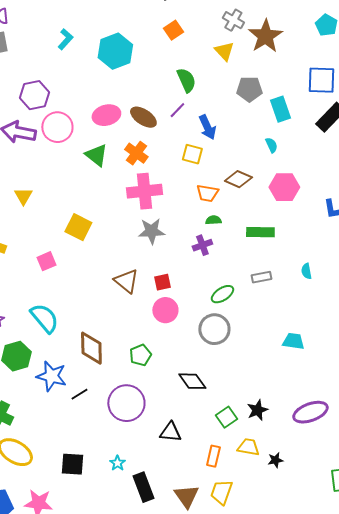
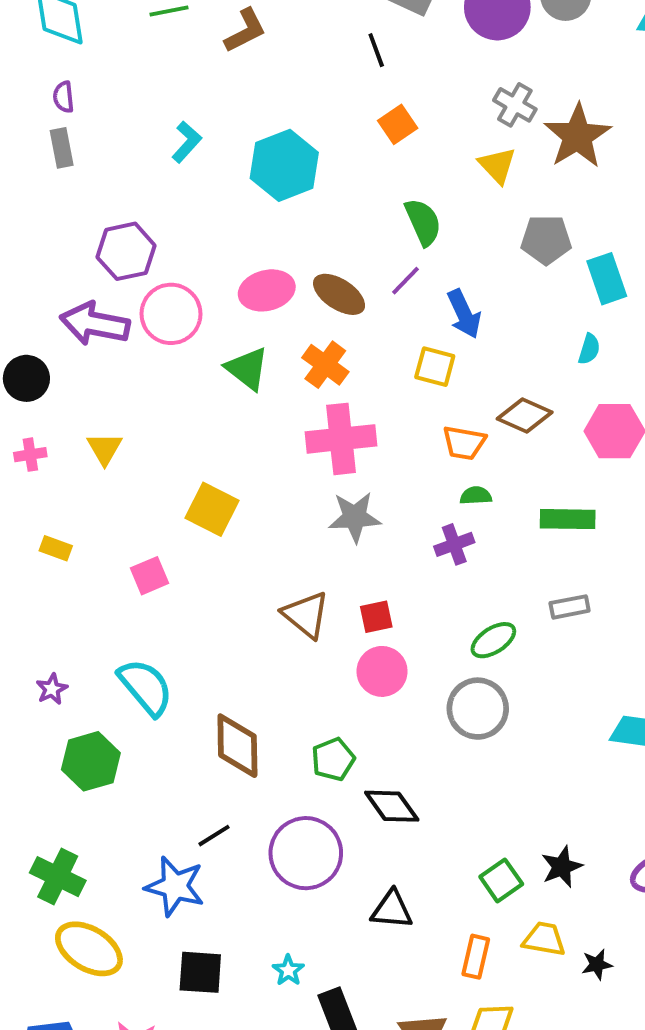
cyan semicircle: (271, 145) -> (589, 349), turned 42
blue star: (51, 376) -> (175, 886), moved
black diamond: (192, 381) -> (392, 806), moved

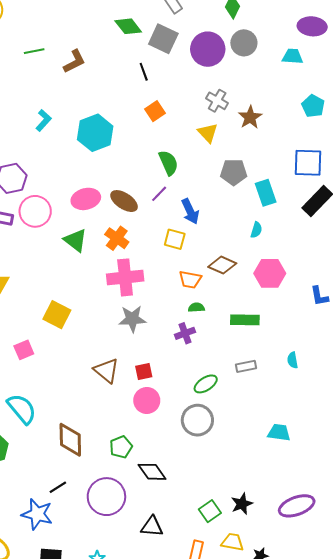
brown star: (577, 136) -> (250, 117), size x0.7

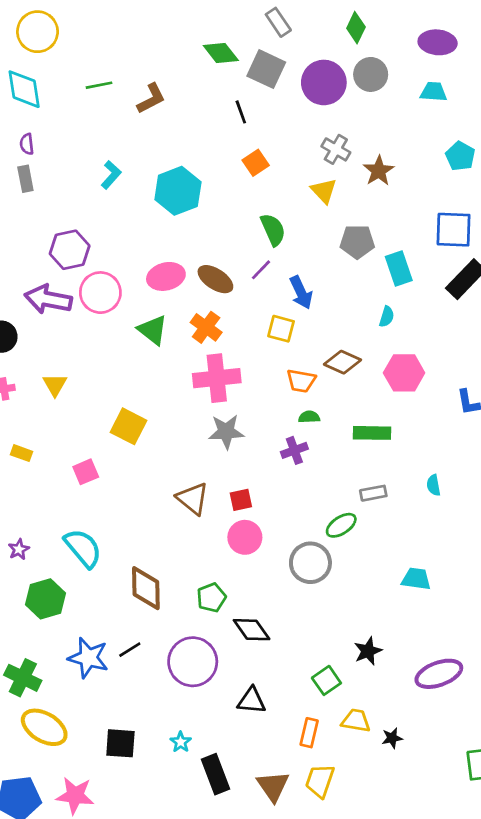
purple ellipse: (312, 26) -> (438, 42), moved
green ellipse: (206, 384) -> (341, 525), moved
black star: (242, 504) -> (368, 651), moved
blue star: (37, 514) -> (88, 658), moved

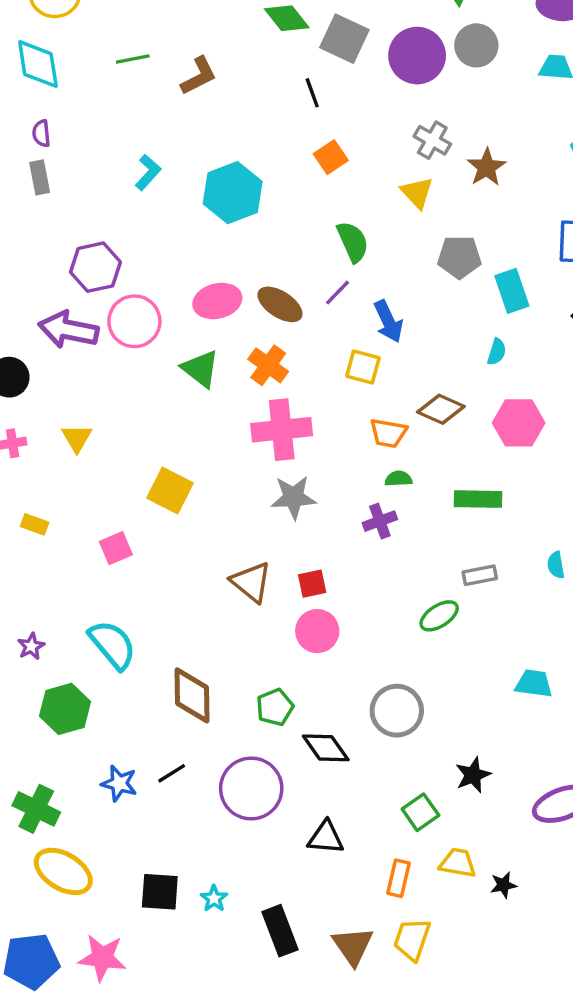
gray circle: (310, 563) -> (397, 711), moved
blue star: (88, 658) -> (119, 783), size x0.7
cyan star: (181, 742) -> (214, 899), moved

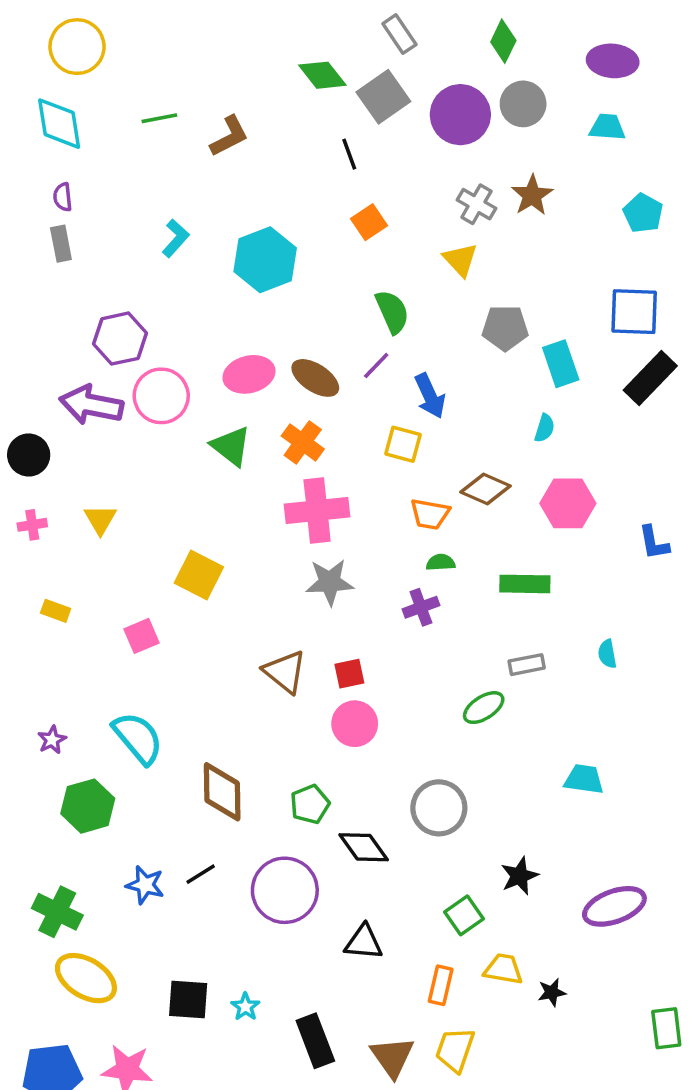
gray square: (344, 39) -> (383, 97), turned 30
brown star: (486, 167) -> (532, 195), moved

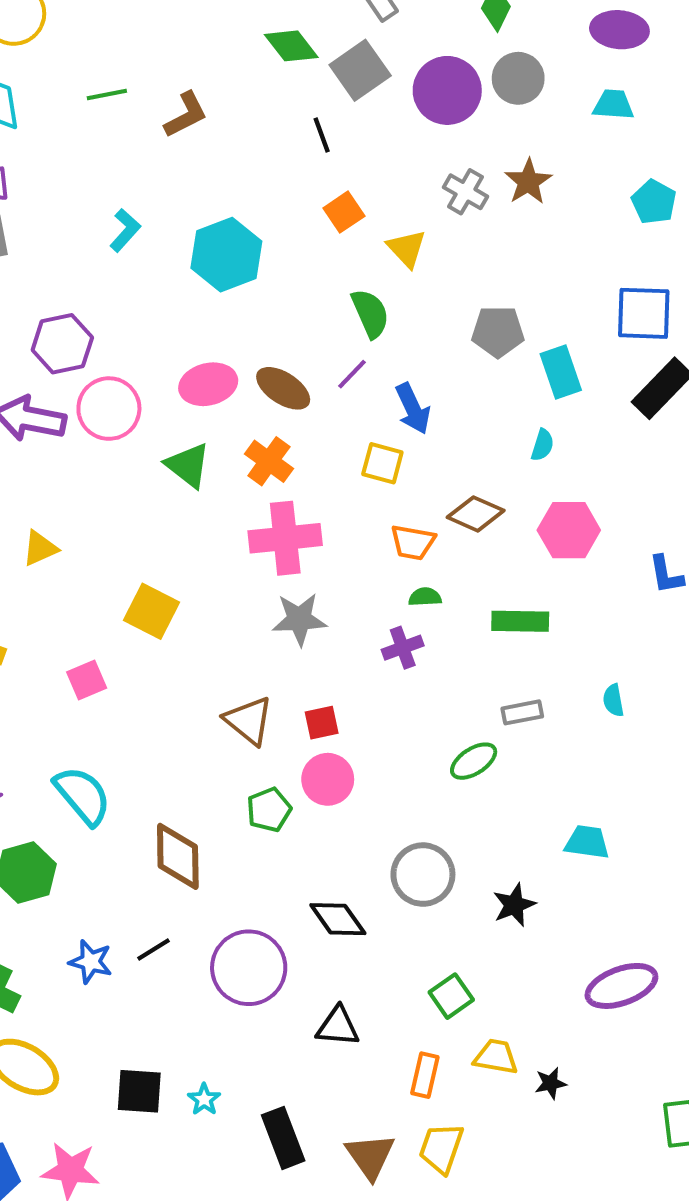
yellow triangle: (460, 260) -> (407, 249), moved
yellow triangle: (100, 519) -> (40, 548), turned 36
green pentagon: (310, 804) -> (269, 810), moved
black star: (519, 876) -> (514, 905), moved

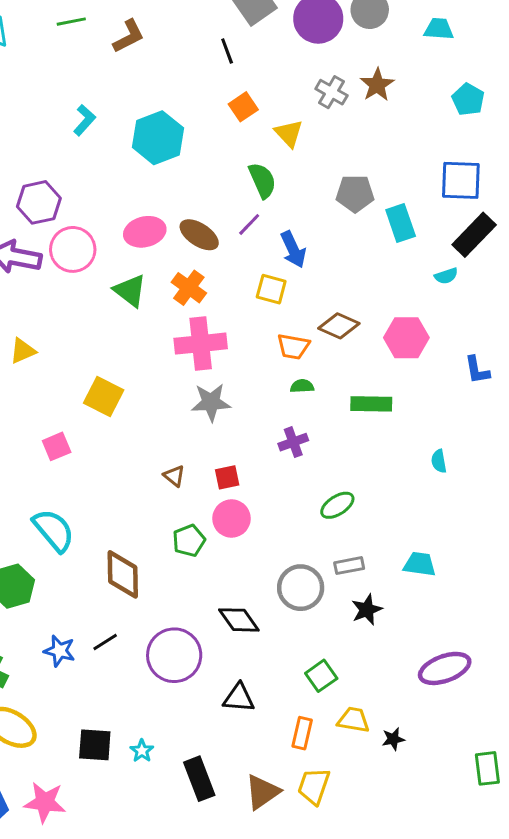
cyan semicircle: (542, 445) -> (446, 276), moved, turned 55
purple cross: (403, 648) -> (293, 442), moved
gray rectangle: (522, 712) -> (349, 566), moved
brown triangle: (249, 721) -> (174, 476), size x0.6
brown triangle: (370, 1156) -> (262, 792), turned 30

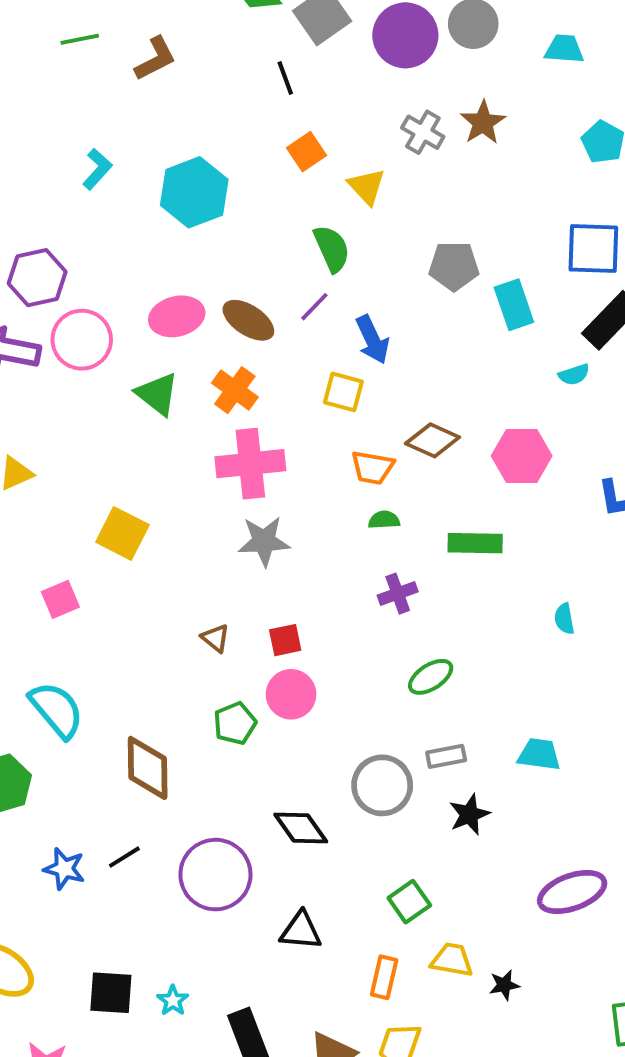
purple cross: (293, 442) -> (398, 594), moved

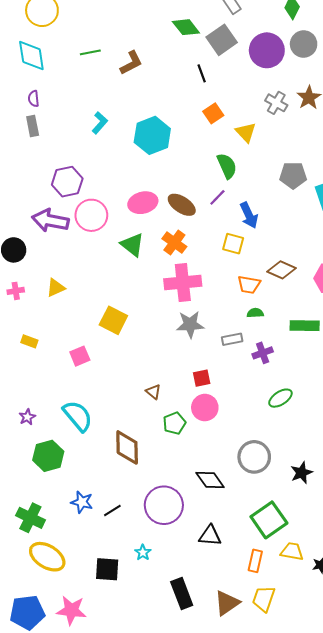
brown triangle: (215, 638) -> (153, 392), moved
gray rectangle: (446, 756) -> (232, 339), moved
black line: (124, 857) -> (112, 510), moved
green square: (409, 902) -> (269, 520), size x1.6
cyan star: (173, 1001) -> (143, 553), moved

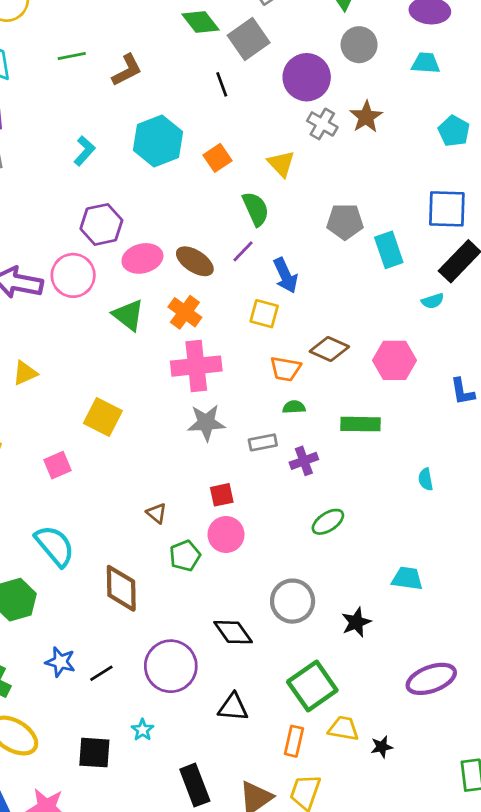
purple circle: (267, 50) -> (307, 77), moved
orange square: (213, 113) -> (217, 158), moved
cyan hexagon: (152, 135) -> (158, 141), moved
purple hexagon: (67, 182) -> (101, 224), moved

